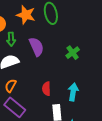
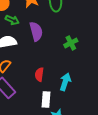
green arrow: (11, 39) -> (12, 20), turned -72

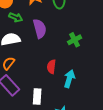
red semicircle: (39, 74) -> (51, 67), moved
white rectangle: (46, 100) -> (37, 97), moved

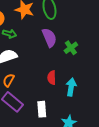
purple semicircle: (40, 29) -> (49, 38), moved

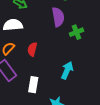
red semicircle: (52, 78) -> (32, 49), moved

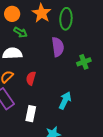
green cross: (76, 32) -> (84, 62), moved

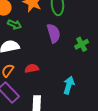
red semicircle: (31, 78) -> (32, 68), turned 72

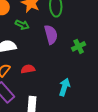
green arrow: (15, 24) -> (22, 25), moved

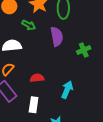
red semicircle: (28, 69) -> (37, 78), moved

